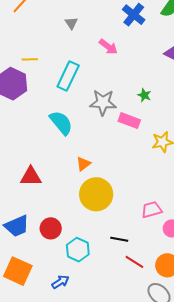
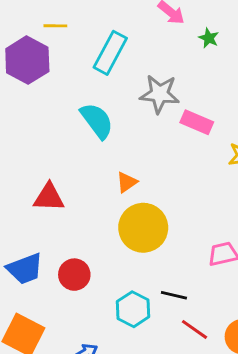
green star: (144, 95) -> (209, 38), moved
cyan hexagon: (78, 250) -> (133, 309), moved

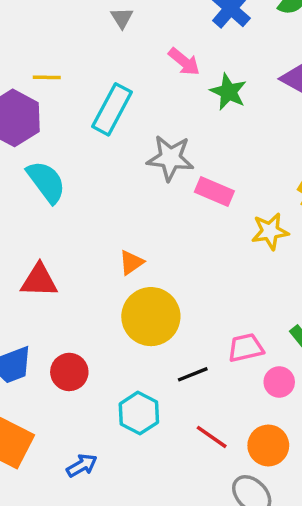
green star: (209, 38) -> (228, 92), size x1.5
cyan semicircle: (97, 121) -> (46, 182), moved
black line: (174, 295) -> (193, 374), moved, turned -35

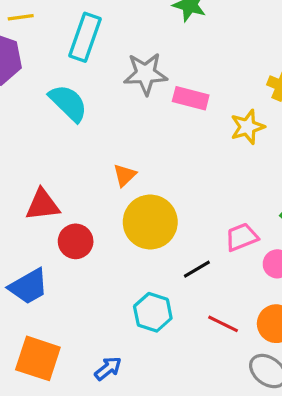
cyan semicircle: (46, 182) -> (68, 103), moved
red circle: (69, 372) -> (76, 241), moved

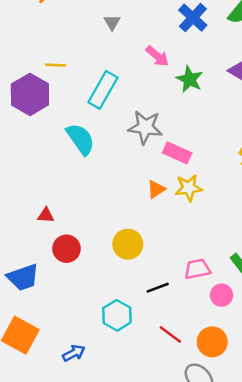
yellow star: (247, 127) -> (189, 188), moved
orange triangle: (125, 175) -> (156, 189), moved
red triangle: (43, 205) -> (46, 215), size x0.6
yellow circle: (150, 222) -> (128, 244), size x0.7

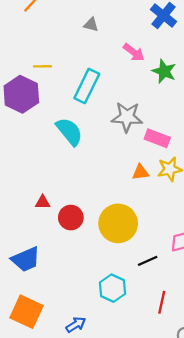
gray triangle: (112, 22) -> (91, 25), turned -42
orange triangle: (156, 189) -> (140, 172), turned 30
yellow circle: (128, 244) -> (118, 223), size x1.4
red circle: (66, 249) -> (71, 218), moved
red line: (170, 334) -> (162, 302), turned 70

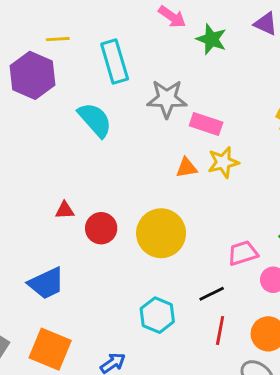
cyan rectangle: (87, 86) -> (115, 62), turned -40
black line: (148, 261) -> (212, 294), moved

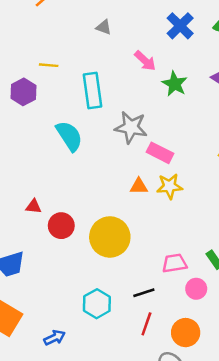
purple hexagon: (33, 75) -> (23, 92), size x0.7

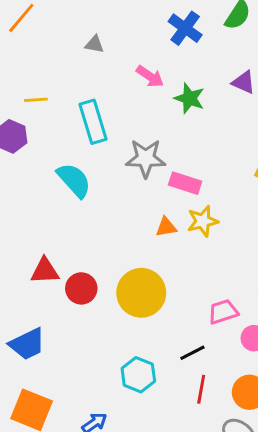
red triangle: (34, 206) -> (45, 271), size x1.5

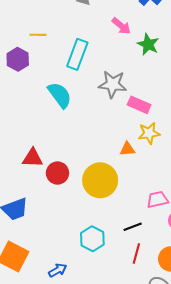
cyan rectangle: (93, 122) -> (77, 54), turned 32
orange triangle: (166, 227) -> (127, 149), moved

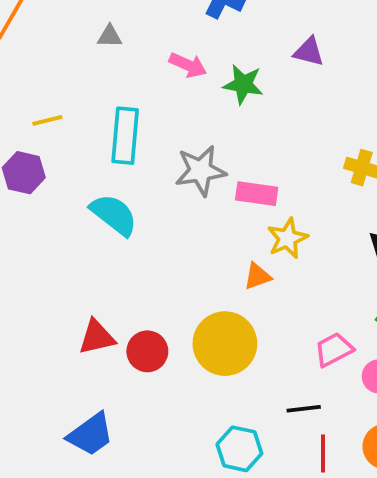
black line: (133, 227) -> (304, 409), turned 30

